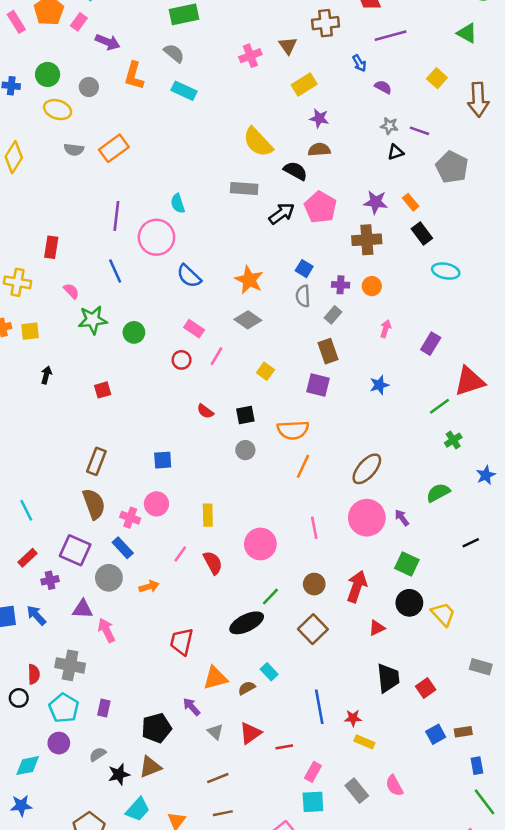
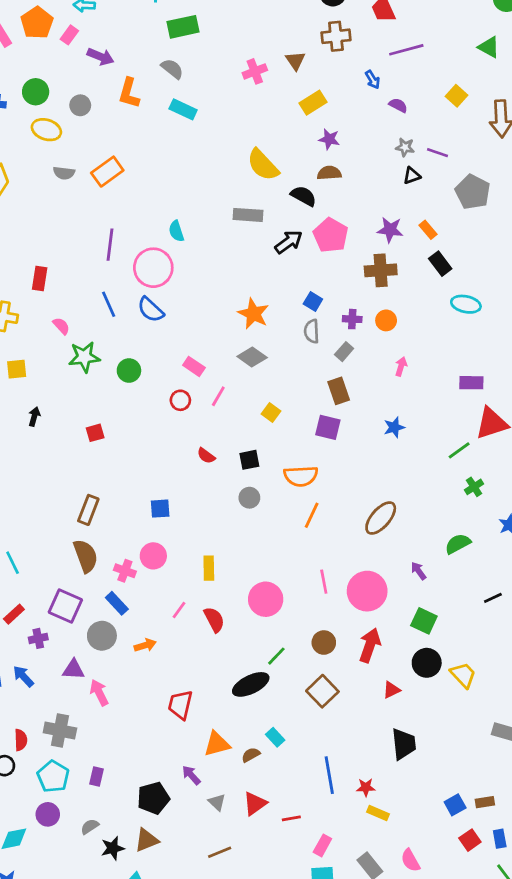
blue semicircle: (189, 276) -> (151, 310), moved
purple rectangle: (431, 344) -> (471, 383), moved, turned 60
pink circle: (367, 518) -> (367, 591), moved
red square: (426, 688) -> (470, 840), moved

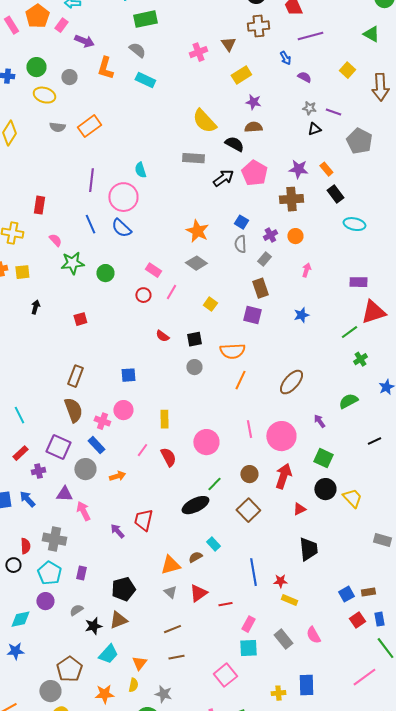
purple cross: (352, 319) -> (270, 235), turned -32
orange triangle: (217, 744) -> (170, 565), moved
purple arrow: (191, 775) -> (117, 531), moved

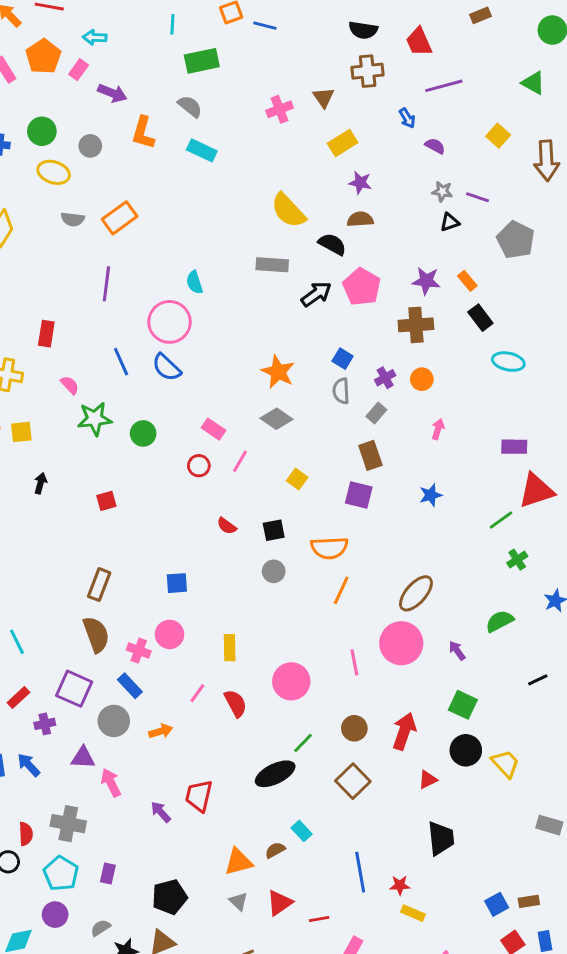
purple line: (91, 180) -> (106, 284), moved
pink circle: (281, 436) -> (401, 643), moved

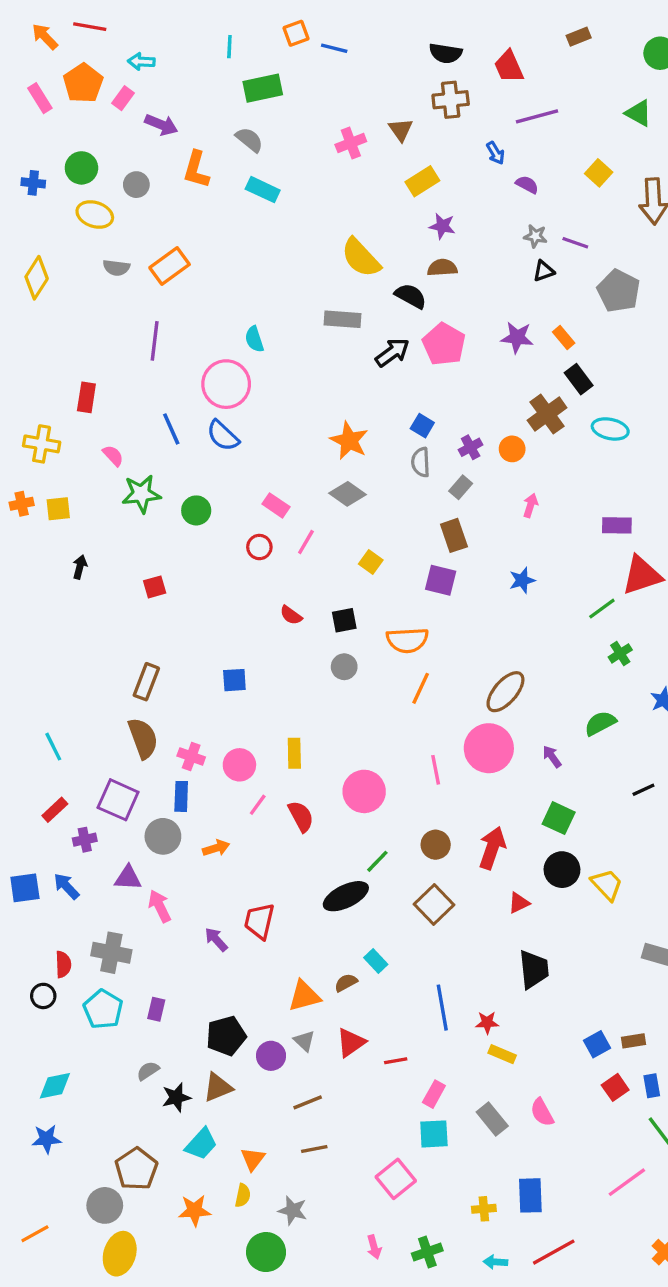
brown cross: (416, 325) -> (547, 414), moved, turned -32
pink circle: (170, 634) -> (239, 765), moved
blue rectangle: (130, 686) -> (181, 796), turned 45
purple circle: (55, 915) -> (271, 1056), moved

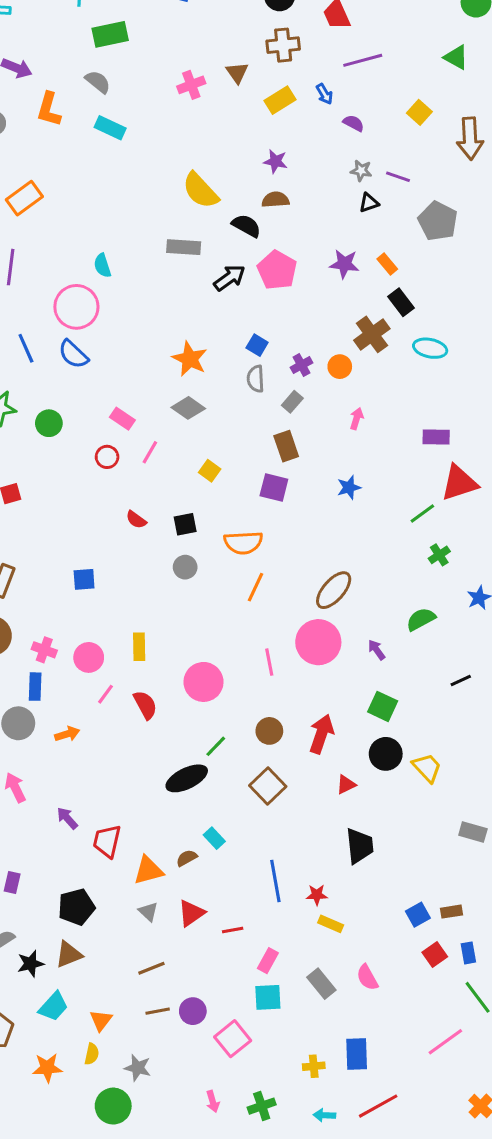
yellow rectangle: (422, 181) -> (280, 100), moved
red trapezoid: (259, 921) -> (107, 841), moved
purple circle: (271, 1056) -> (193, 1011), moved

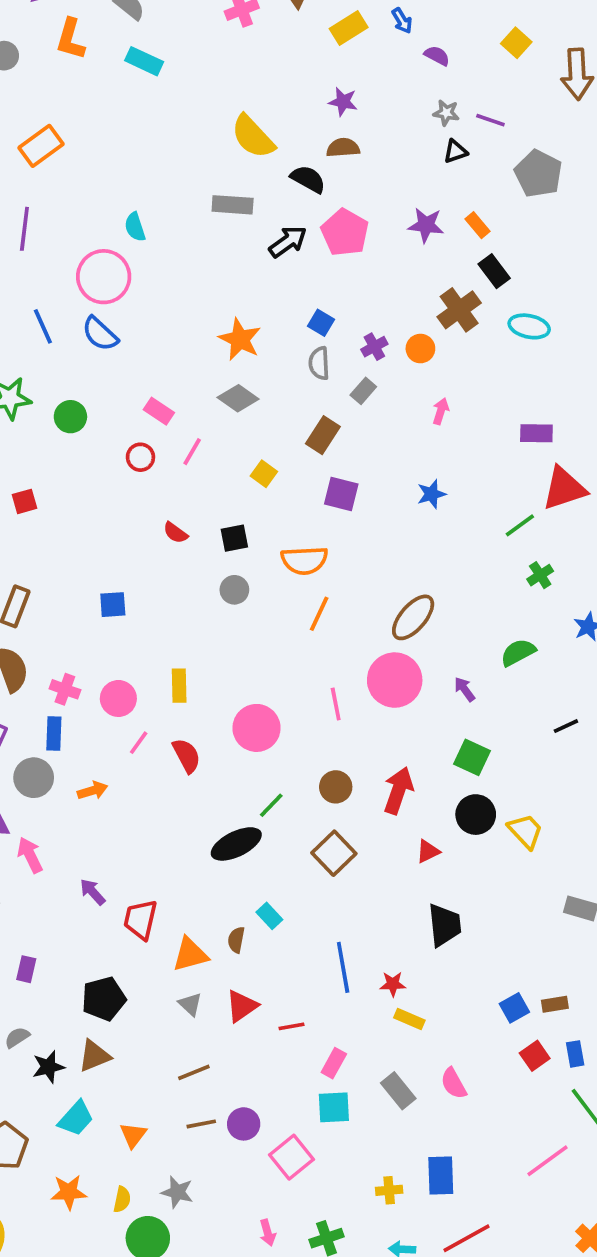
brown rectangle: (286, 446) -> (323, 435), moved, turned 52
brown semicircle: (187, 858) -> (236, 940), turned -50
yellow semicircle: (92, 1054) -> (122, 1199), moved

